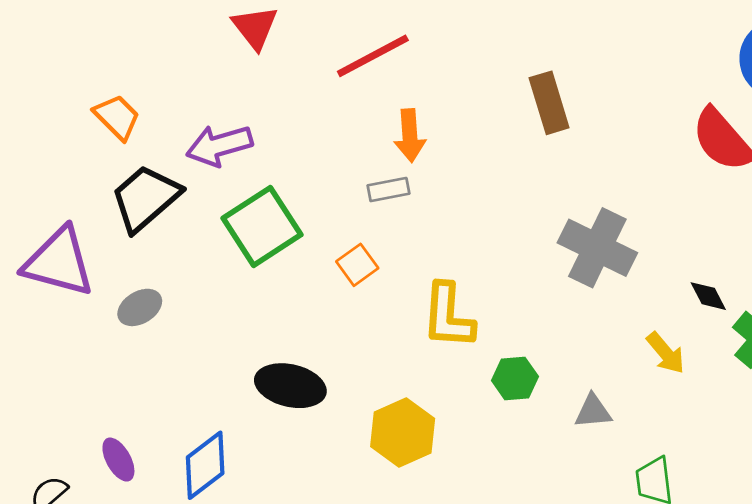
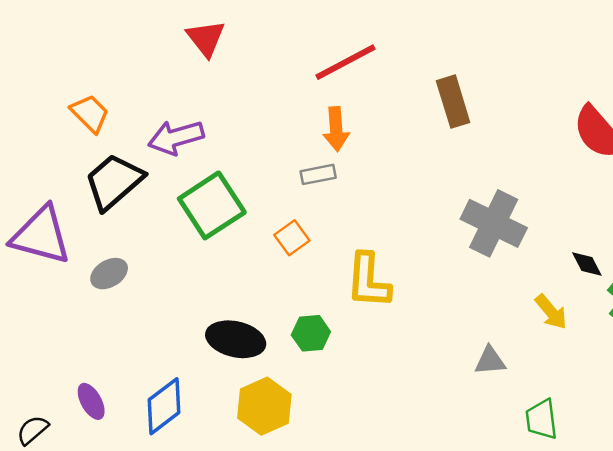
red line: (373, 56) -> (346, 62), moved
green hexagon: (515, 379) -> (311, 333), moved
yellow hexagon: (403, 433) -> (264, 406), moved

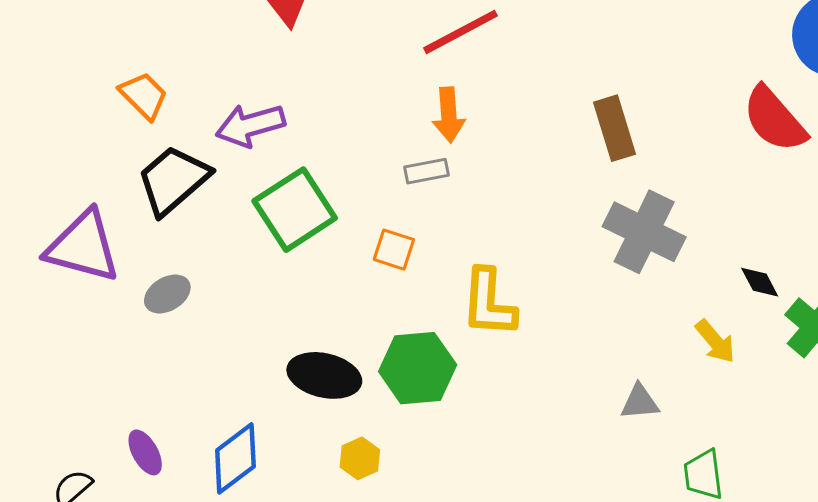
brown rectangle: (453, 102) -> (615, 128), moved
orange square: (292, 238) -> (394, 250), turned -36
green hexagon: (311, 333) -> (418, 368), size x1.6
yellow hexagon: (264, 406) -> (360, 458), size x0.6

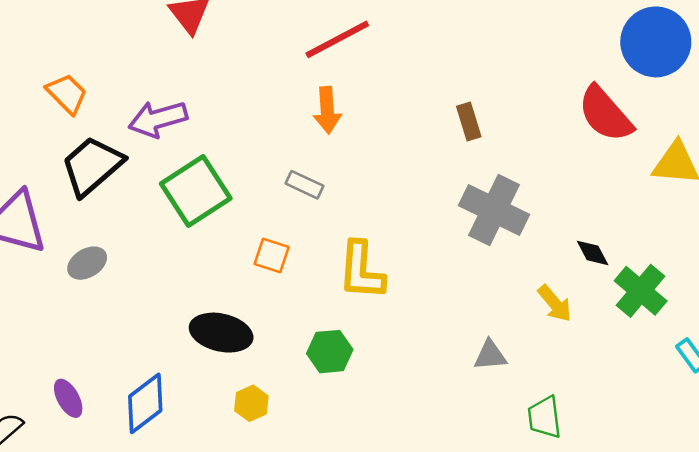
brown rectangle: (615, 128) -> (469, 122), size x0.7
gray rectangle: (426, 171) -> (304, 185), moved, turned 36
orange square: (394, 250) -> (272, 255), moved
green hexagon: (418, 368) -> (330, 352), moved, size x0.7

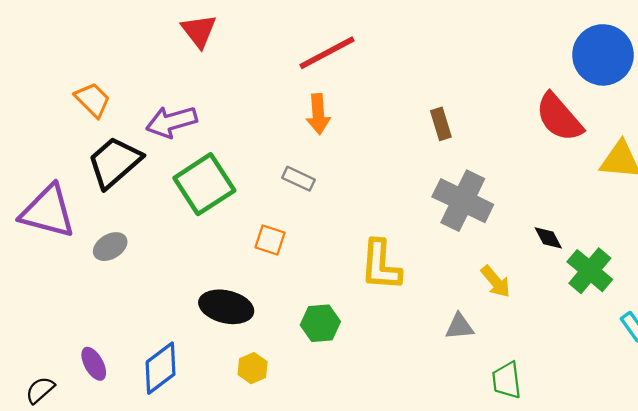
yellow L-shape: (361, 271) -> (381, 265), moved
yellow arrow: (555, 304) -> (496, 282), moved

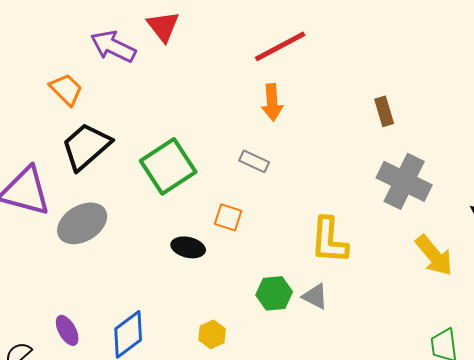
purple arrow: (171, 122) -> (113, 46), moved, turned 42
gray ellipse: (110, 247) -> (82, 223), size x1.6
yellow arrow: (496, 282) -> (434, 255), size x1.4
black ellipse: (226, 307) -> (188, 247), moved, size x0.7
gray triangle: (460, 327) -> (315, 296), moved, turned 32

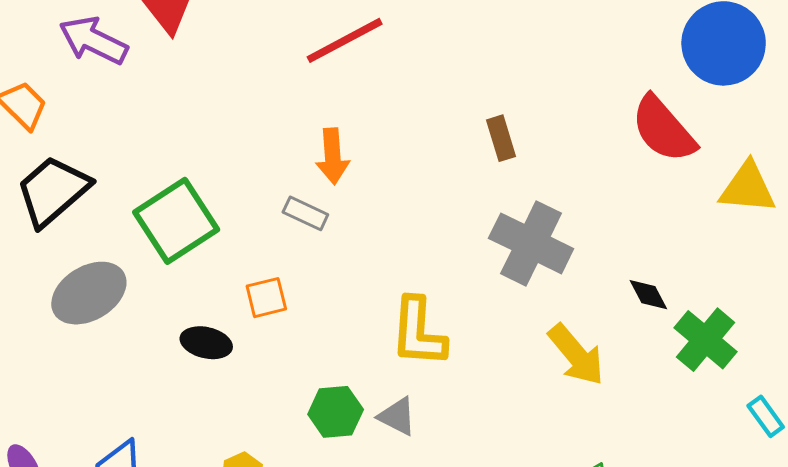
orange arrow: (272, 102) -> (333, 156), moved
orange square: (228, 217) -> (266, 298), turned -32
gray ellipse: (82, 223) -> (89, 293), moved

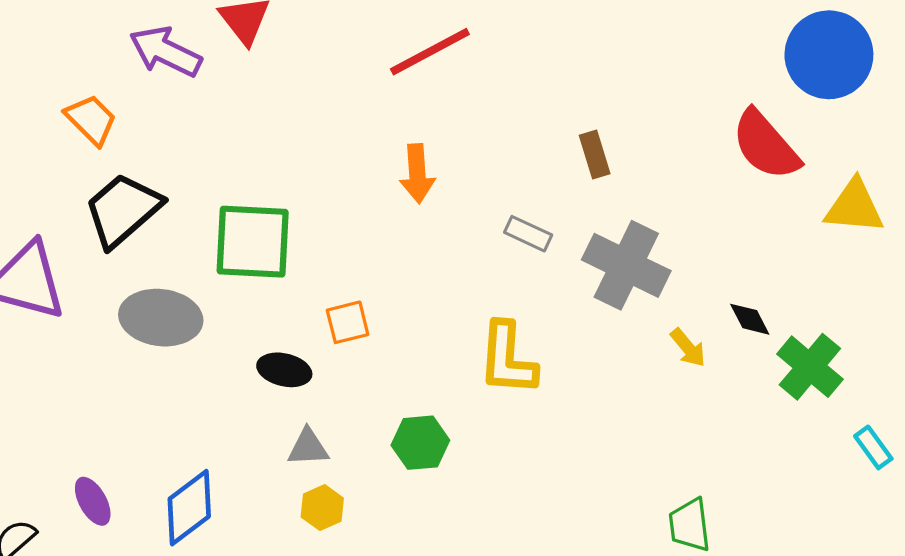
gray rectangle: (305, 213) -> (528, 234), moved
green square: (176, 221) -> (253, 242), turned 36
gray ellipse: (89, 293) -> (161, 318), turned 38
yellow arrow: (576, 355) -> (688, 348), moved, size x0.6
gray triangle: (397, 416) -> (308, 447), moved, turned -30

